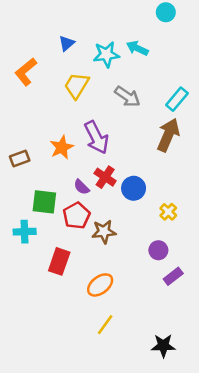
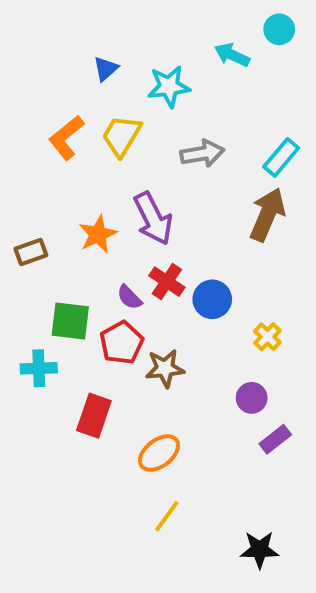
cyan circle: (166, 12) -> (279, 29), moved
cyan arrow: (137, 48) -> (232, 55), moved
orange L-shape: (26, 72) -> (66, 138), moved
gray arrow: (127, 97) -> (202, 153), turned -45

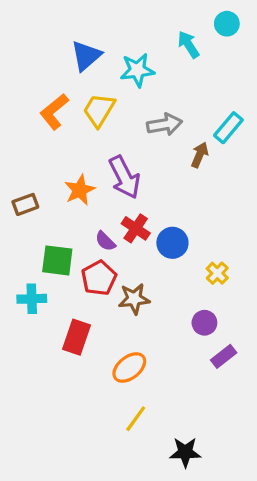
cyan arrow: (232, 55) -> (188, 44), turned 32
blue triangle: (106, 69) -> (86, 56), size x1.5
brown arrow: (267, 215) -> (200, 155), moved, size x0.6
black star: (260, 550) -> (185, 452), moved

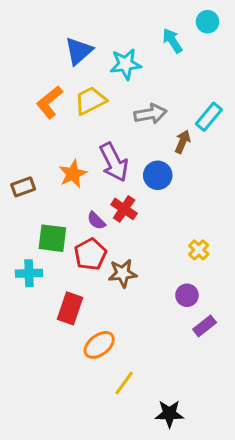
yellow trapezoid: (99, 110) -> (90, 101), turned 32
blue circle: (172, 243) -> (158, 175), moved
orange ellipse: (129, 368) -> (99, 345), moved

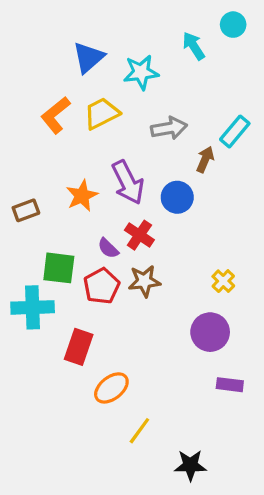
cyan cross: (29, 273) -> (33, 307), size x1.4
brown star: (123, 273) -> (144, 281), moved
purple circle: (187, 295) -> (210, 332), size x1.5
purple rectangle: (205, 326) -> (230, 385), moved, turned 45

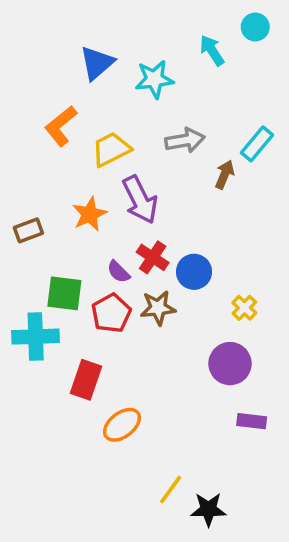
yellow trapezoid: (102, 113) -> (111, 149), moved
blue circle: (177, 197) -> (194, 272), moved
yellow line: (139, 431) -> (171, 490), moved

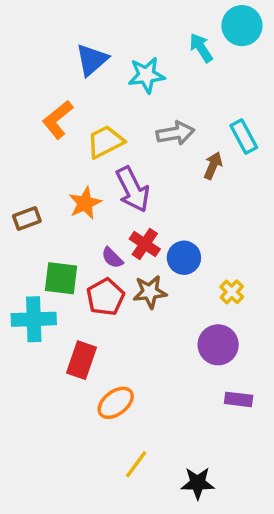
cyan circle: (255, 27) -> (242, 26), size x1.5
cyan rectangle: (257, 144) -> (244, 137), turned -68
yellow line: (171, 490) -> (136, 464), moved

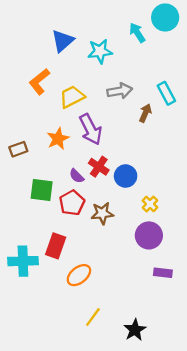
brown star: (150, 292) -> (102, 213), moved
yellow cross: (232, 292) -> (150, 204), moved
cyan cross: (34, 319) -> (23, 261), moved
black star: (198, 483) -> (135, 330), turned -30

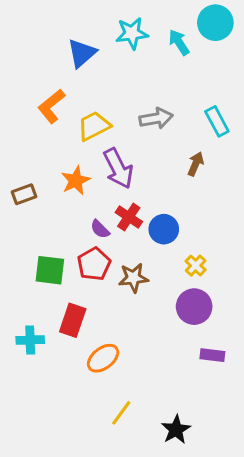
cyan star: (100, 51) -> (132, 33), moved
brown arrow: (145, 113) -> (196, 164), moved
green square: (42, 190) -> (50, 270), moved
cyan cross: (23, 261) -> (30, 340), size x0.7

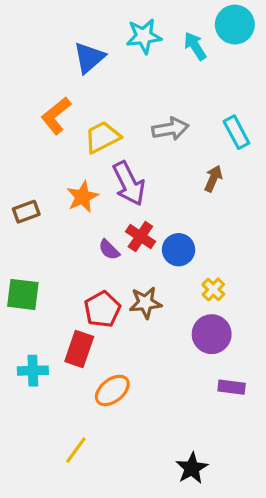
red pentagon: (94, 264) -> (102, 309), moved
green square: (50, 270) -> (23, 294), moved
yellow line: (121, 413) -> (76, 450), moved

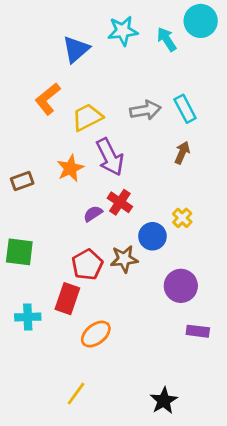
cyan rectangle: (236, 132) -> (185, 109), moved
purple semicircle: (109, 250) -> (93, 214), turned 102
blue circle: (179, 250) -> (152, 236), moved
yellow cross: (213, 289) -> (182, 218), moved
yellow line: (76, 450) -> (76, 394), moved

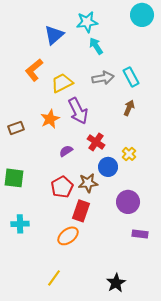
cyan arrow: (167, 39) -> (96, 46), moved
red cross: (120, 202) -> (96, 142), moved
red rectangle: (67, 299) -> (81, 211), moved

